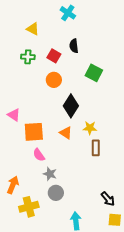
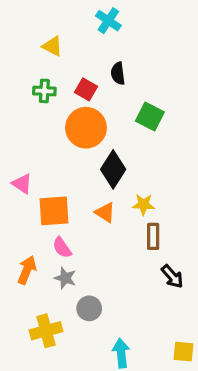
orange circle: (54, 80) -> (86, 128), size x1.6
gray star: (50, 174) -> (65, 278), moved
orange arrow: (13, 185) -> (27, 270), moved
black arrow: (108, 199) -> (172, 276), moved

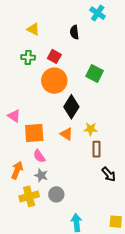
cyan cross: (108, 21) -> (98, 13), moved
black semicircle: (118, 73) -> (74, 32), moved
yellow cross: (46, 331) -> (29, 196), moved

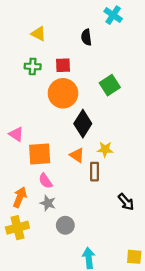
red square: (54, 56) -> (63, 65), turned -32
green square: (95, 74) -> (110, 85), turned 30
brown rectangle: (97, 149) -> (95, 172), moved
yellow cross: (29, 196) -> (17, 228), moved

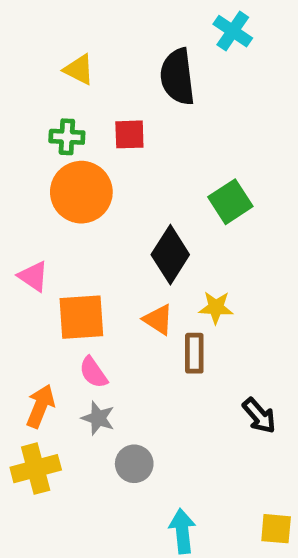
black semicircle: (86, 37) -> (177, 77), size x1.6
green square: (110, 85) -> (230, 202), moved
orange circle: (63, 93) -> (81, 192), moved

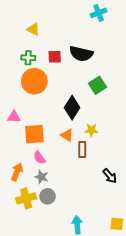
cyan cross: (233, 31) -> (99, 13), turned 35
black semicircle: (177, 77) -> (81, 54), moved, turned -70
pink triangle: (33, 276) -> (14, 117), turned -32
gray circle: (134, 464) -> (48, 196), moved
yellow cross: (36, 469) -> (26, 198), moved

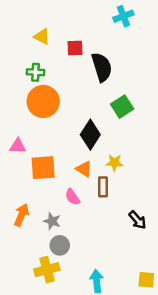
black semicircle: (81, 54) -> (102, 67), turned -120
red square: (55, 57) -> (75, 48), moved
pink semicircle: (39, 158) -> (72, 197), moved
yellow cross: (26, 198) -> (47, 270), moved

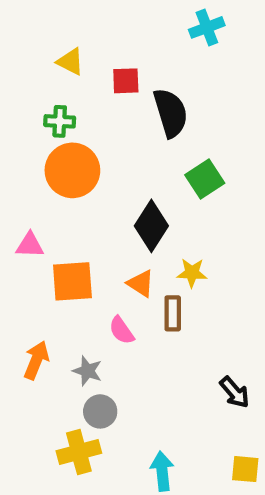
black arrow: (137, 220) -> (235, 392), moved

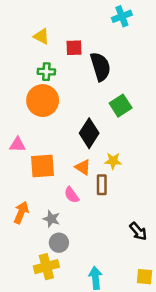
green cross: (60, 121) -> (46, 72), moved

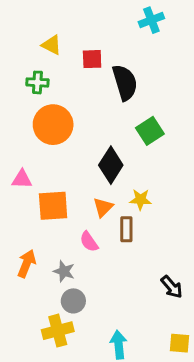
green cross: (46, 72) -> (37, 82), moved
orange triangle: (83, 167) -> (103, 207), turned 42

